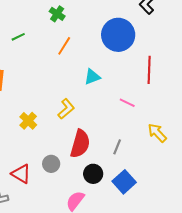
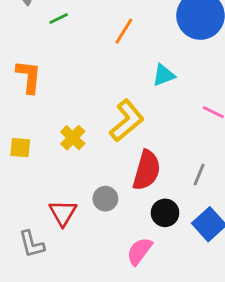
yellow L-shape: (66, 109) -> (127, 121), size x1.4
red triangle: (21, 174) -> (63, 213), turned 30

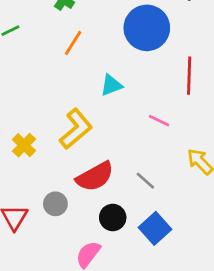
red semicircle: (147, 170) -> (95, 177), turned 45
gray line: (199, 175) -> (145, 181), turned -70

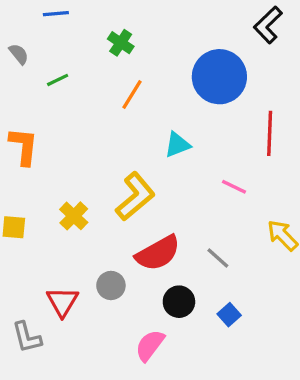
blue square: (155, 228) -> (229, 315), size x0.6

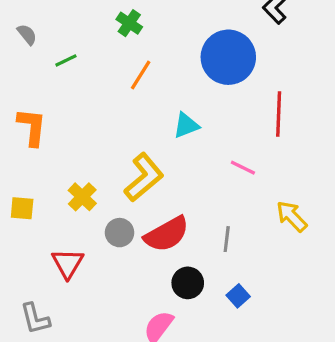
gray line: (218, 258) -> (227, 239), turned 55
gray circle: (111, 285) -> (120, 233), moved
red triangle: (62, 302) -> (68, 263), moved

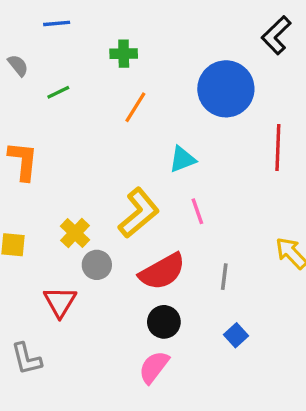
green cross: (129, 23) -> (124, 54), turned -35
pink line: (243, 168) -> (197, 211), moved, turned 45
gray circle: (120, 233) -> (97, 265), moved
black circle: (188, 283) -> (164, 322), moved

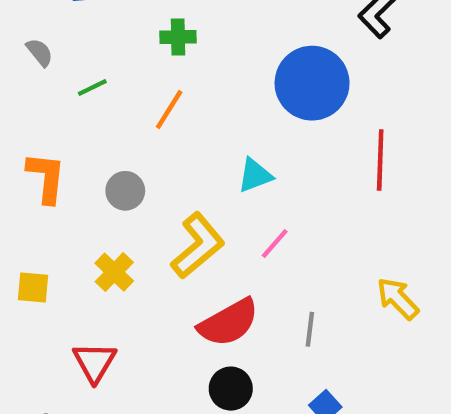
orange line: (135, 107) -> (169, 109), moved
pink line: (197, 211) -> (275, 244), turned 60
gray circle: (97, 265) -> (125, 191), moved

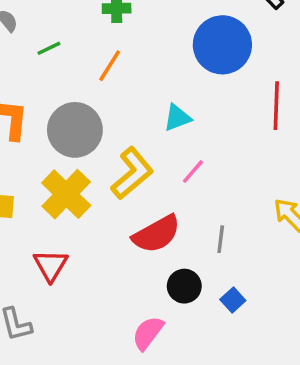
gray circle: (125, 191) -> (75, 130), size x1.8
yellow cross: (114, 272) -> (66, 194), size x1.6
black circle: (231, 389) -> (184, 286), moved

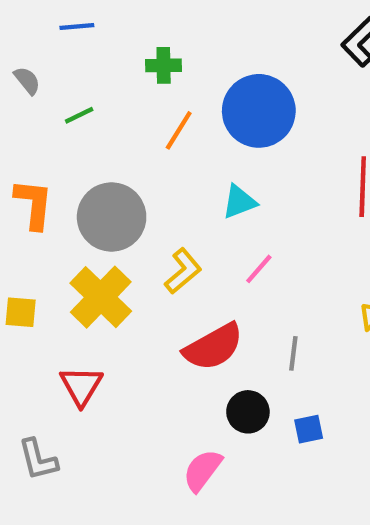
blue circle: (222, 45) -> (259, 111), moved
orange line: (110, 66) -> (179, 130), moved
yellow L-shape: (132, 173) -> (183, 271), size x0.7
blue square: (233, 300) -> (309, 429), turned 30

